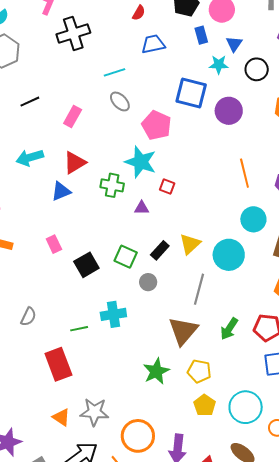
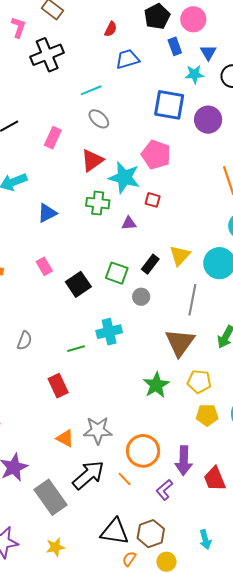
pink pentagon: (156, 125) -> (156, 155), moved
red triangle: (75, 163) -> (92, 160), moved
red rectangle: (58, 364) -> (58, 386), size x0.7
yellow pentagon: (205, 405) -> (207, 415), turned -30

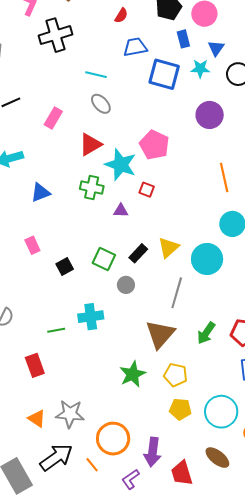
cyan line: (91, 90) -> (96, 75), turned 30
blue square: (169, 105) -> (164, 74), moved
black square: (78, 284) -> (65, 267), size x0.7

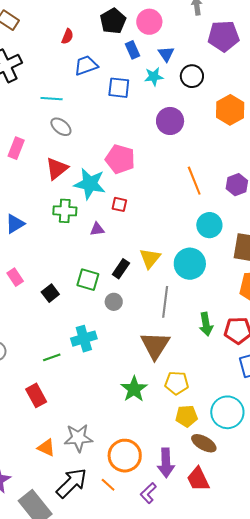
blue square: (164, 74) -> (119, 88), size x0.7
green arrow: (206, 333) -> (206, 324), moved, turned -35
brown ellipse: (217, 458) -> (204, 443), moved

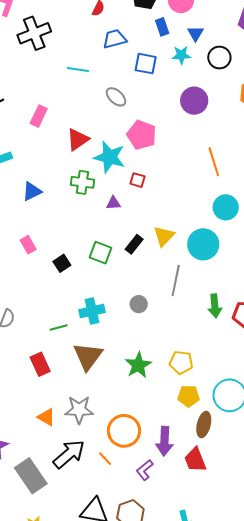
gray ellipse: (61, 127) -> (116, 97), moved
gray circle: (114, 302) -> (139, 304), moved
brown triangle: (155, 345) -> (88, 356), moved
brown ellipse: (204, 443) -> (204, 424), turned 70

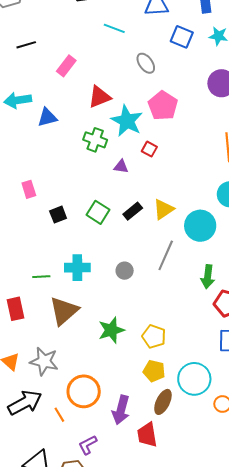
blue triangle: (32, 191) -> (47, 117), moved
green arrow: (215, 306) -> (208, 277), moved
purple L-shape: (145, 470) -> (88, 445), moved

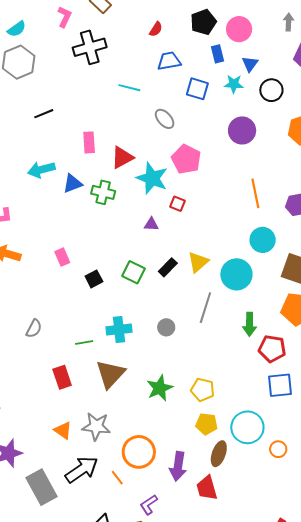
pink rectangle: (66, 66) -> (89, 142), moved, turned -35
green cross: (95, 140) -> (103, 192), moved

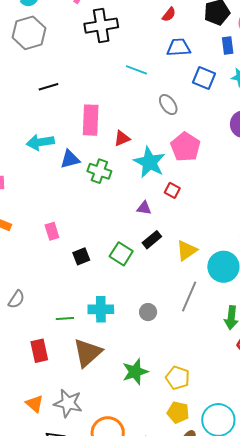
pink rectangle: (89, 142) -> (91, 120), size x1.4
red triangle: (122, 157) -> (122, 138), size x0.7
black rectangle: (168, 267) -> (152, 240), moved

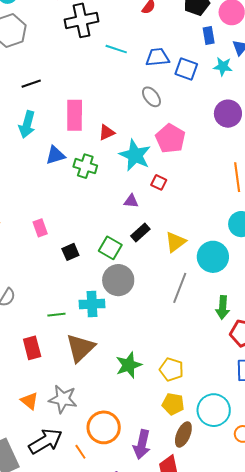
blue trapezoid: (179, 47) -> (157, 57), moved
cyan line: (136, 70) -> (116, 49), moved
cyan arrow: (40, 142) -> (27, 124), moved, turned -64
gray circle: (148, 312) -> (118, 280), moved, size x1.8

